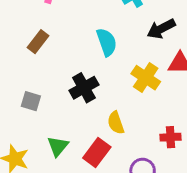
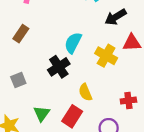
cyan semicircle: (107, 42) -> (73, 43), moved, turned -130
gray square: (31, 101) -> (18, 80), turned -35

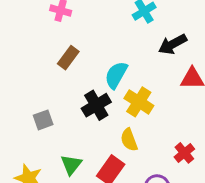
brown rectangle: (21, 34) -> (68, 58), moved
yellow cross: (106, 56) -> (139, 102), moved
red cross: (128, 101) -> (184, 153), turned -35

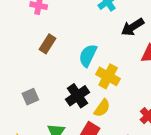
black cross: (96, 105) -> (77, 96), moved
yellow semicircle: (129, 140) -> (102, 108), turned -120

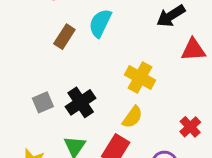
cyan semicircle: (88, 55) -> (100, 23), moved
black cross: (77, 96) -> (81, 102), moved

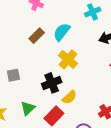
yellow cross: (140, 77) -> (68, 59), moved
black cross: (81, 102) -> (52, 83), moved

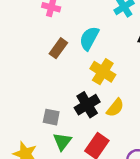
gray square: (13, 75) -> (51, 117), moved, turned 32
yellow semicircle: (69, 97) -> (115, 108), moved

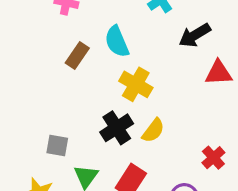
cyan semicircle: (89, 38) -> (117, 42), turned -50
gray square: (51, 117) -> (57, 145), moved

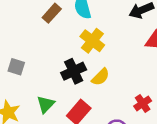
gray square: (57, 145) -> (16, 67), moved

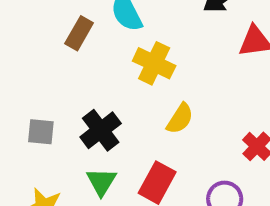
black cross: (74, 71) -> (101, 130), moved

